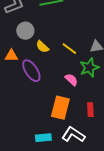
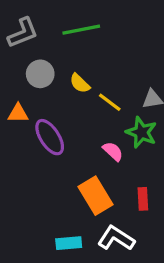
yellow semicircle: (42, 47) -> (80, 83), moved
green star: (89, 68) -> (141, 132), turned -30
orange rectangle: (60, 108) -> (96, 196), turned -45

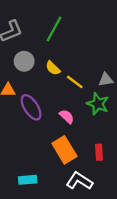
green line: (81, 30) -> (54, 29), turned -50
pink semicircle: (113, 151) -> (67, 116), moved
cyan rectangle: (69, 243) -> (28, 180), moved

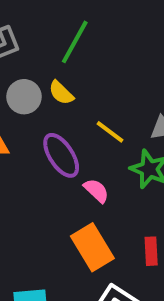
yellow semicircle: (53, 68) -> (61, 93), moved
purple ellipse: (31, 107) -> (61, 155), moved

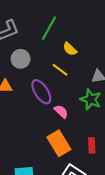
yellow semicircle: (61, 93) -> (70, 49), moved
yellow line: (110, 132) -> (60, 70), moved

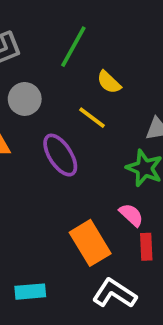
pink semicircle: (61, 111) -> (131, 215), moved

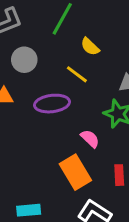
purple ellipse: (60, 155) -> (52, 104), turned -64
pink semicircle: (131, 215) -> (90, 139), moved

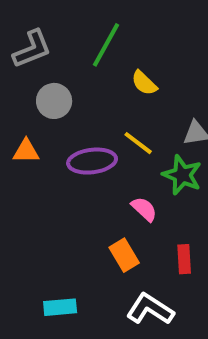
yellow line: (77, 74) -> (138, 143), moved
orange rectangle: (75, 172) -> (124, 255), size x0.7

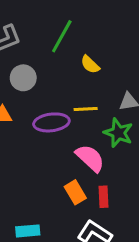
yellow line: (138, 143) -> (86, 109), turned -40
pink semicircle: (144, 209) -> (90, 158), size x1.5
red rectangle: (184, 259) -> (103, 197), moved

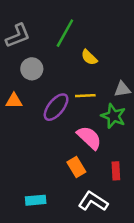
purple ellipse: (51, 122) -> (56, 107), turned -44
red rectangle: (103, 197) -> (116, 171), moved

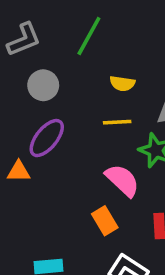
yellow semicircle: (89, 57) -> (122, 83), moved, turned -36
orange triangle: (14, 101) -> (19, 171), moved
purple ellipse: (56, 107) -> (47, 138), moved

